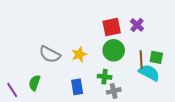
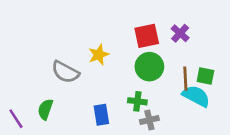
yellow star: (79, 54) -> (99, 55), moved

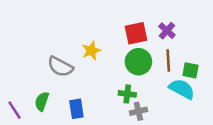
brown line: (185, 79) -> (168, 60), moved
blue rectangle: (101, 115) -> (76, 109), moved

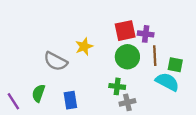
purple cross: (167, 31) -> (146, 34), moved, turned -35

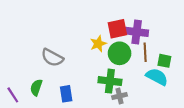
purple cross: (146, 34) -> (137, 32), size x1.5
yellow star: (84, 46) -> (98, 44), moved
green cross: (117, 86) -> (110, 81), size x1.5

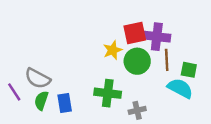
gray semicircle: (52, 58) -> (38, 78), moved
green cross: (110, 81) -> (108, 93), moved
blue rectangle: (66, 94) -> (65, 103), moved
purple line: (13, 95) -> (14, 92), moved

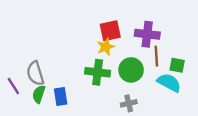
red square: (135, 33) -> (110, 31), moved
green circle: (137, 61) -> (131, 70), moved
gray semicircle: (38, 78) -> (35, 73), turned 45
green cross: (108, 93) -> (98, 72), moved

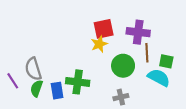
green cross: (98, 72) -> (78, 82), moved

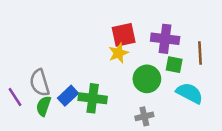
brown line: (147, 53) -> (200, 53), moved
green square: (166, 61) -> (174, 65), moved
blue rectangle: (57, 91) -> (68, 96), moved, turned 56

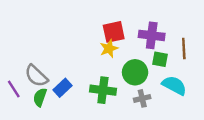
gray semicircle: (40, 83) -> (36, 76), turned -30
green cross: (93, 98) -> (103, 90), moved
gray cross: (144, 116) -> (142, 98), moved

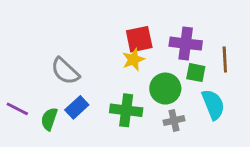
gray semicircle: (36, 76) -> (65, 71), moved
cyan semicircle: (174, 85) -> (213, 104), turned 40
purple line: (14, 89) -> (17, 109), turned -30

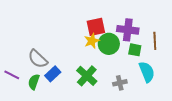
gray semicircle: (65, 71) -> (38, 59), moved
green circle: (165, 89) -> (109, 44), moved
green cross: (126, 110) -> (87, 76), turned 35

